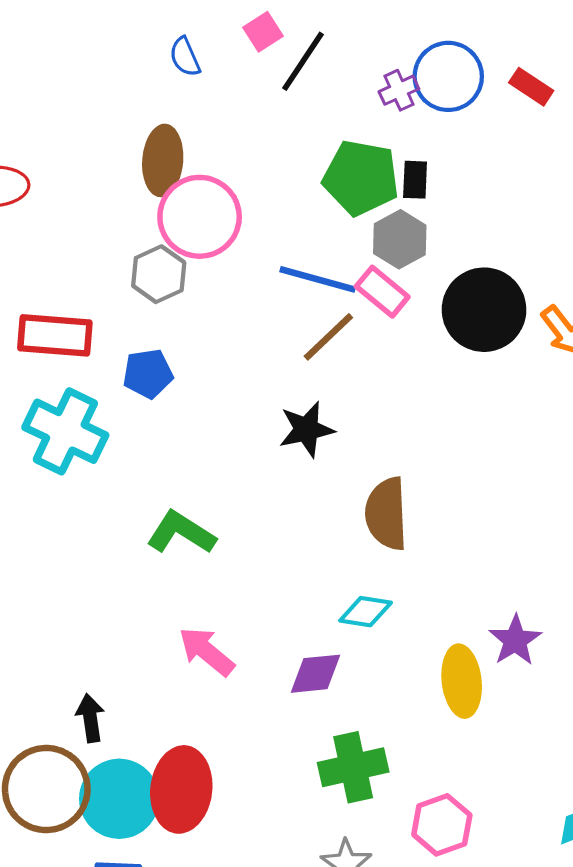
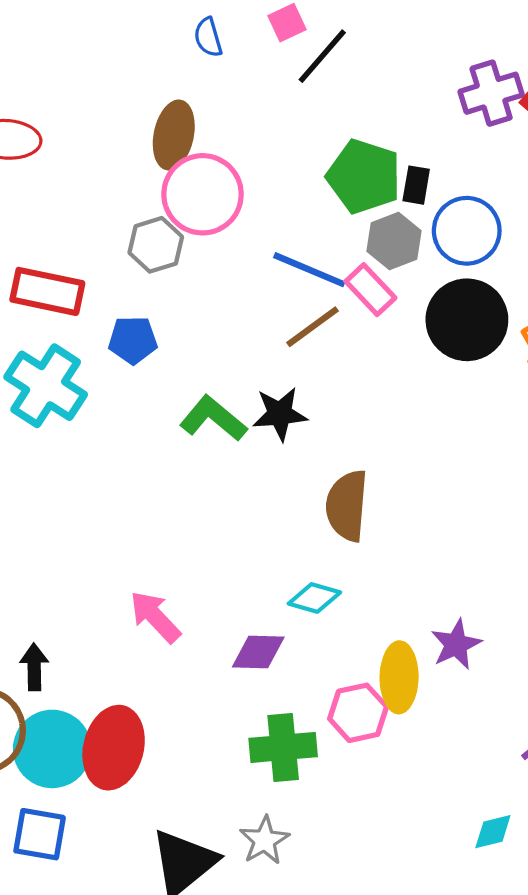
blue circle: (448, 76) -> (467, 231), moved
purple cross: (399, 90) -> (491, 93), moved, size x1.6
green L-shape: (181, 533) -> (213, 419), moved
pink hexagon: (442, 825) -> (358, 713), moved

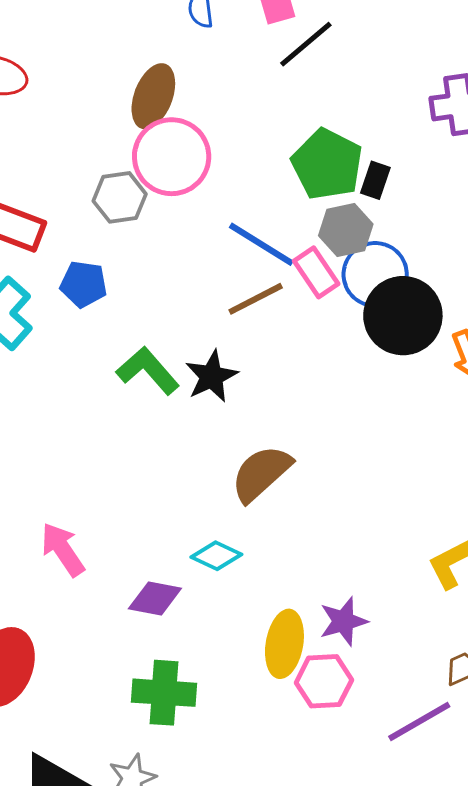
blue circle: (467, 231) -> (375, 274), moved
black star: (280, 414) -> (211, 376), turned -30
brown semicircle: (347, 506) -> (261, 473), turned 34
pink hexagon: (358, 713) -> (324, 681), moved

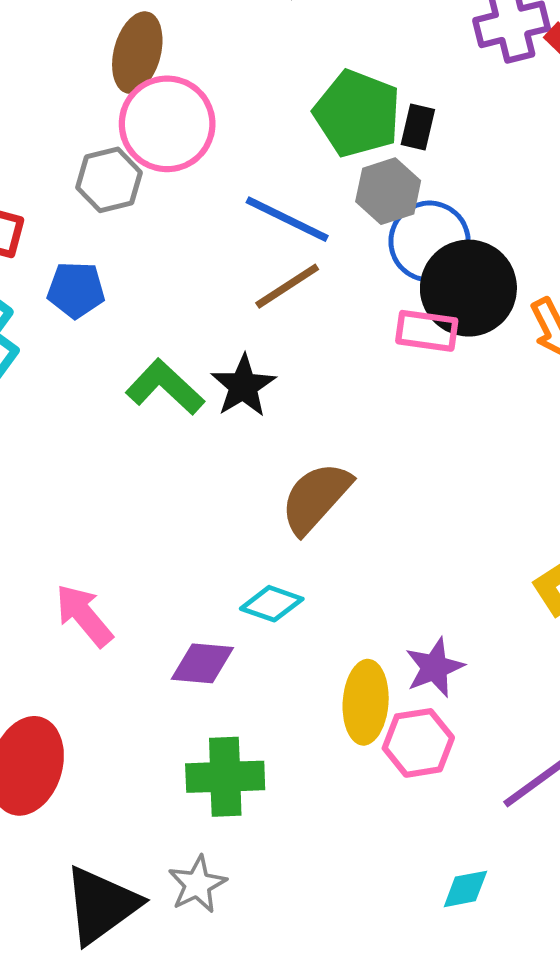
pink rectangle: (316, 272) -> (427, 331), moved, turned -42

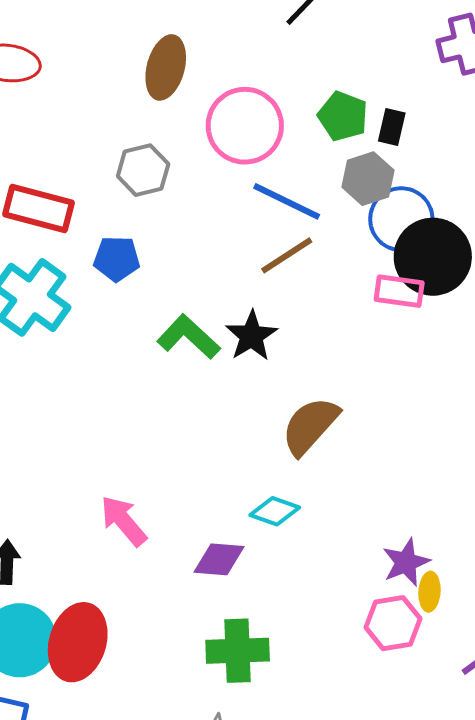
green pentagon: (357, 114) -> (343, 116), size x0.7
pink circle: (167, 124) -> (245, 126), moved
yellow ellipse: (366, 702) -> (429, 592), moved, size x0.6

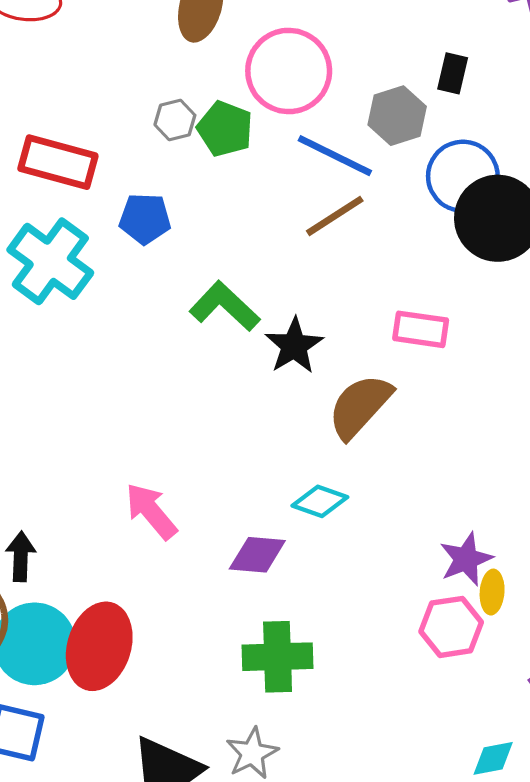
green pentagon: (343, 116) -> (225, 129), moved
gray hexagon: (143, 170) -> (175, 120), size x0.7
gray hexagon: (368, 179) -> (397, 116), moved
pink rectangle: (399, 291) -> (421, 329), moved
black star: (251, 336) -> (294, 346), moved

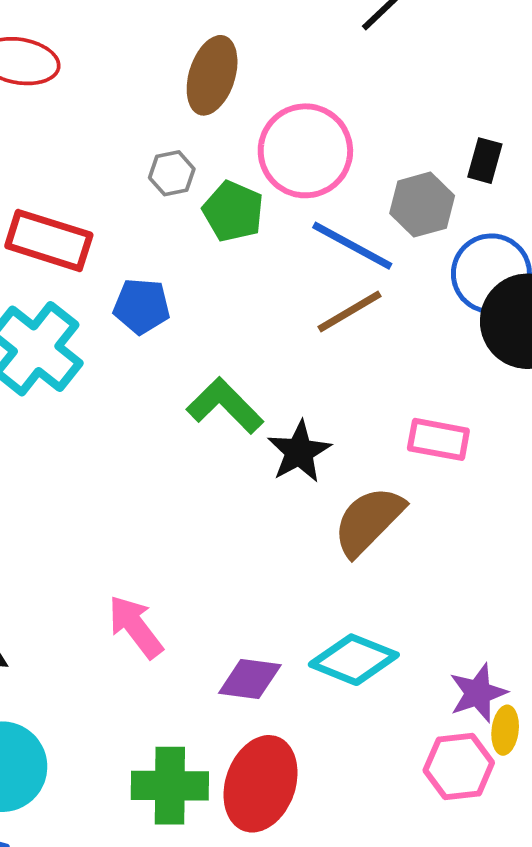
gray hexagon: (175, 120) -> (172, 173), moved
cyan diamond: (320, 501) -> (354, 660), moved, size x1.4
red ellipse: (99, 646) -> (261, 784), moved
green cross: (278, 657) -> (170, 786), moved

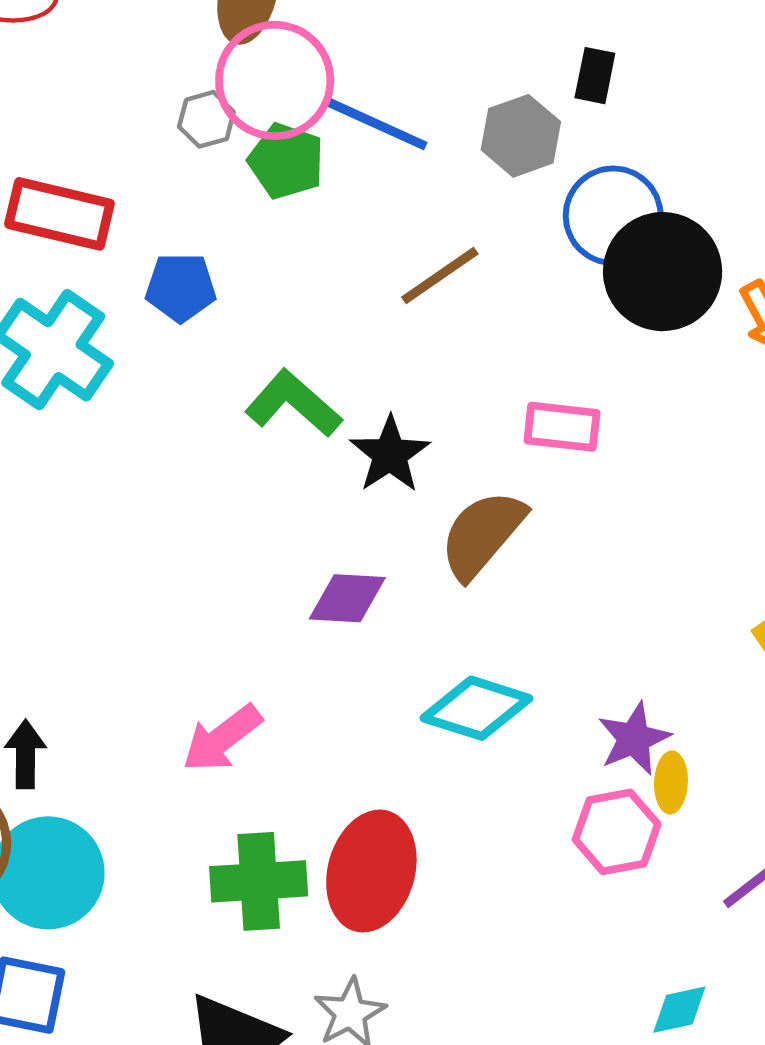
pink circle: (305, 151) -> (275, 80), moved
blue line: (352, 246) -> (376, 124), moved
pink arrow: (135, 627) -> (222, 738), moved, turned -86
purple diamond: (250, 679) -> (347, 598), moved

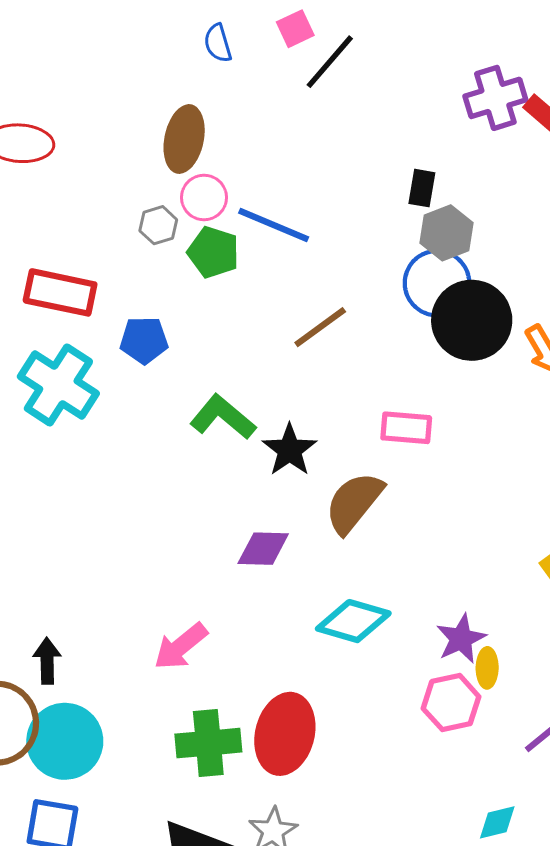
pink circle: (275, 80) -> (204, 197), size x0.6
gray hexagon: (521, 136) -> (447, 233), moved

